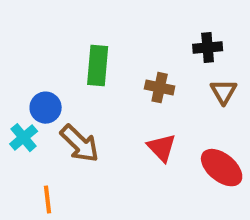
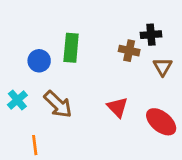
brown cross: (160, 88) -> (129, 51), moved
blue circle: (46, 108) -> (39, 61), moved

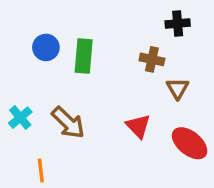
black cross: (151, 35) -> (178, 23), moved
blue circle: (39, 61) -> (46, 47), moved
brown triangle: (163, 67) -> (178, 88), moved

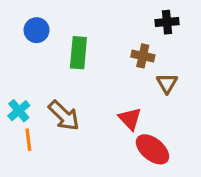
blue circle: (46, 47) -> (37, 30), moved
red ellipse: (190, 143) -> (152, 149), moved
orange line: (41, 171) -> (28, 140), moved

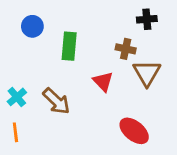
brown triangle: (167, 83) -> (147, 73), size x1.5
red triangle: (130, 119) -> (103, 81), moved
orange line: (28, 140) -> (15, 132), moved

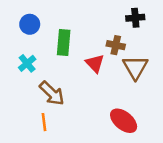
red triangle: (103, 81) -> (95, 63), moved
cyan cross: (17, 97) -> (27, 63), moved
orange line: (15, 132) -> (44, 122), moved

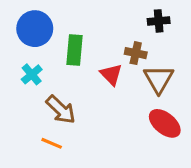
blue circle: (30, 24) -> (35, 29), size x1.5
red ellipse: (124, 121) -> (165, 123), moved
orange line: (44, 122) -> (52, 143), turned -60

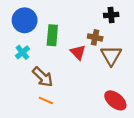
red ellipse: (165, 123) -> (115, 100), moved
orange line: (52, 143) -> (46, 100), moved

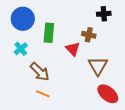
brown triangle: (111, 56) -> (98, 66), moved

